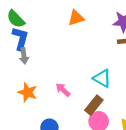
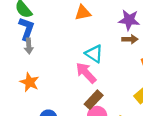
cyan triangle: (102, 78) -> (94, 54), moved
pink arrow: (63, 90) -> (86, 73), moved, size x1.5

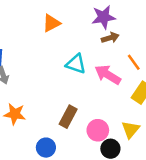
pink arrow: (86, 73) -> (108, 75), moved
brown rectangle: (94, 100) -> (68, 117), moved

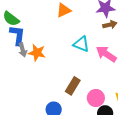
orange star: (15, 114) -> (37, 53), moved

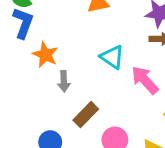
gray arrow: (23, 50) -> (64, 81), moved

